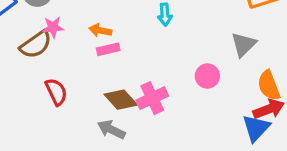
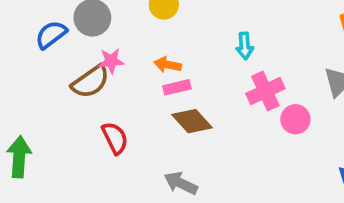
pink cross: (152, 98) -> (265, 91), moved
brown diamond: (121, 100) -> (192, 121), moved

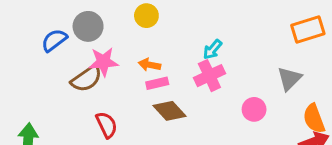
cyan arrow: (245, 46) -> (213, 49), turned 45
pink star: (111, 61) -> (103, 62), size x1.4
pink cross: (265, 91) -> (209, 76), moved

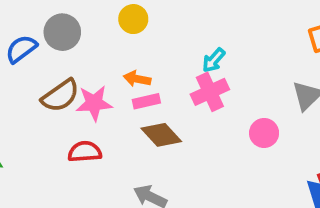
pink star: (103, 62) -> (94, 103), moved
red semicircle: (106, 125) -> (85, 152), turned -68

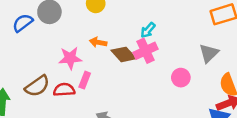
brown semicircle: (60, 96) -> (37, 86), moved
pink rectangle: (146, 101) -> (85, 80), moved, turned -56
brown diamond: (161, 135) -> (124, 54), moved

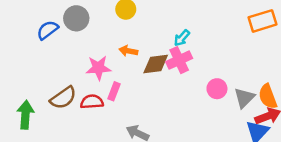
gray triangle: (209, 53) -> (244, 98), moved
brown diamond: (124, 54) -> (156, 64), turned -55

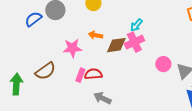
pink rectangle: (114, 91) -> (80, 75), moved
red semicircle: (92, 102) -> (93, 74), moved

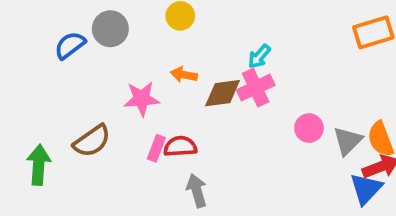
gray arrow: (102, 98) -> (197, 191), turned 48

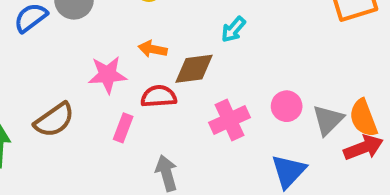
pink cross: (256, 88) -> (229, 120), moved
red semicircle: (180, 146) -> (159, 96), moved
blue triangle: (366, 189) -> (289, 171), moved

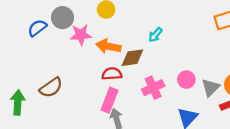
orange arrow: (153, 49) -> (108, 46), size x1.5
pink star: (107, 75) -> (81, 35), moved
pink rectangle: (123, 128) -> (110, 100), moved, size x1.5

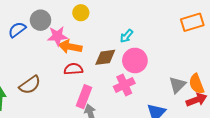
orange arrow: (108, 46) -> (70, 47), moved
red semicircle: (112, 74) -> (73, 69), moved
pink circle: (186, 80) -> (135, 60), moved, size x1.5

